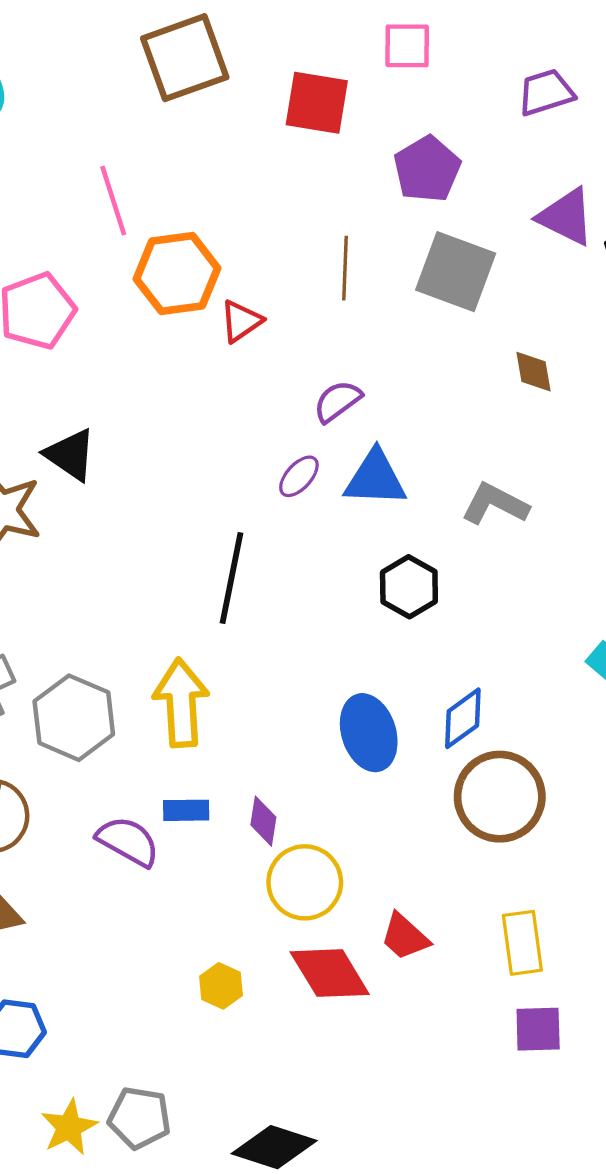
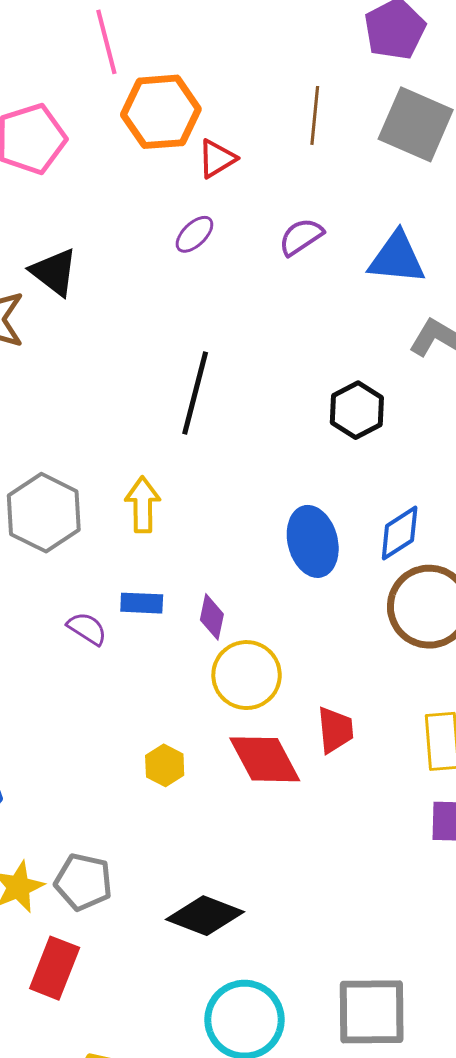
purple ellipse: (299, 476) -> (194, 234), moved
blue triangle: (375, 478) -> (397, 258), moved
yellow arrow: (181, 703) -> (143, 505), size x0.7
purple semicircle: (128, 841) -> (87, 629), size x0.7
red trapezoid: (405, 937) -> (335, 730), turned -141

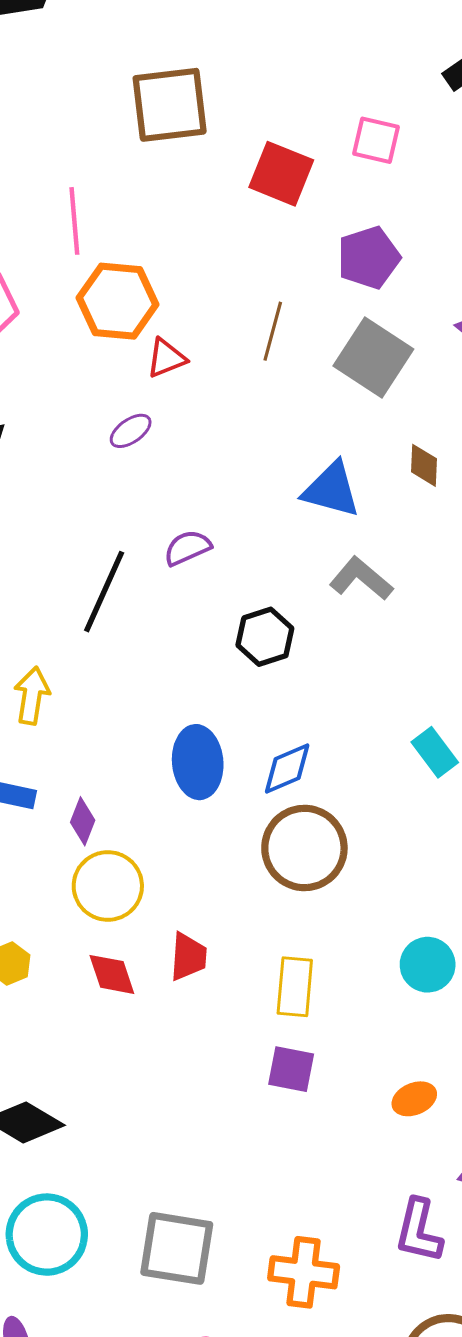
purple semicircle: (301, 237) -> (187, 548), moved
red diamond: (265, 759) -> (112, 974), size x0.7

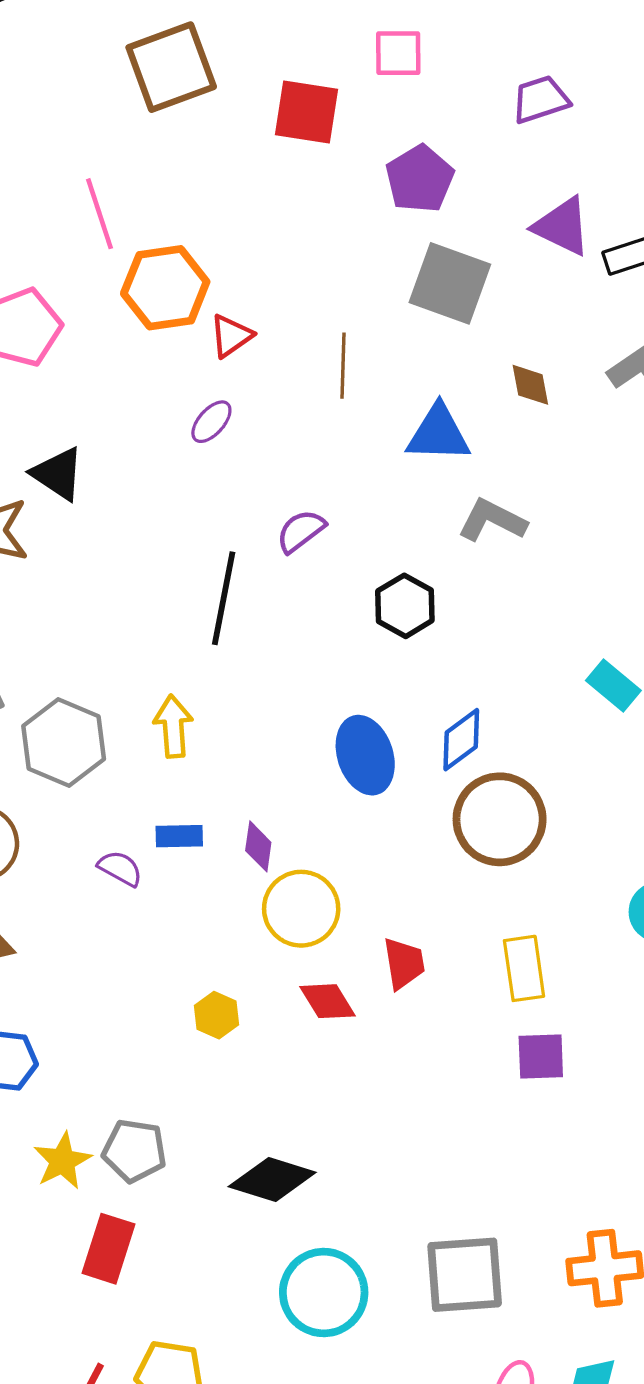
brown line: (273, 331) -> (343, 366), moved

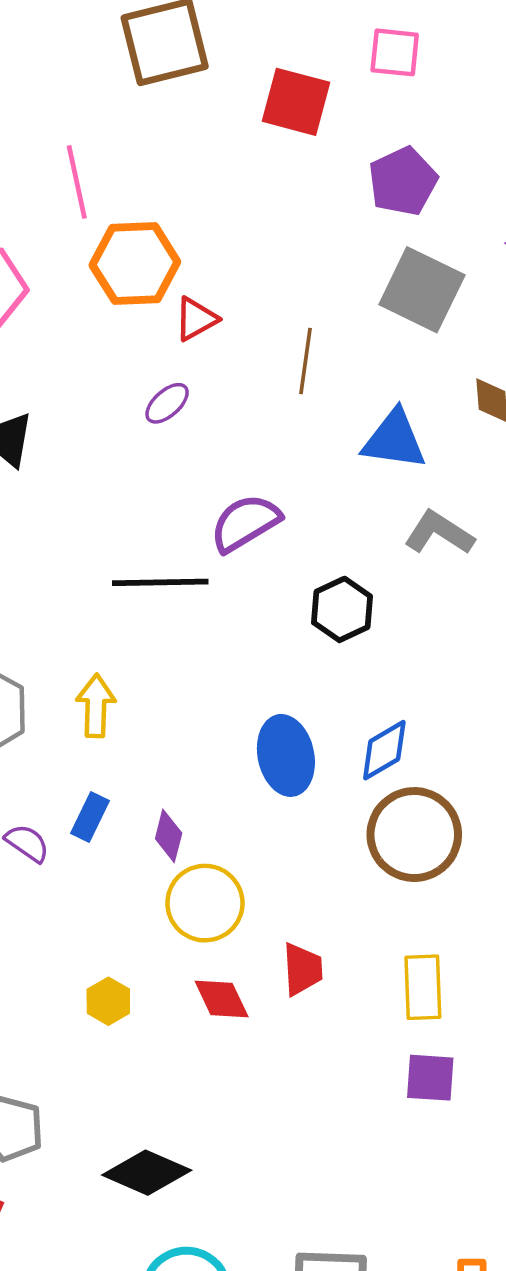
purple semicircle: (301, 531) -> (245, 523), size x1.4
black line: (224, 598) -> (160, 582), turned 72
blue rectangle: (179, 836) -> (90, 817), turned -69

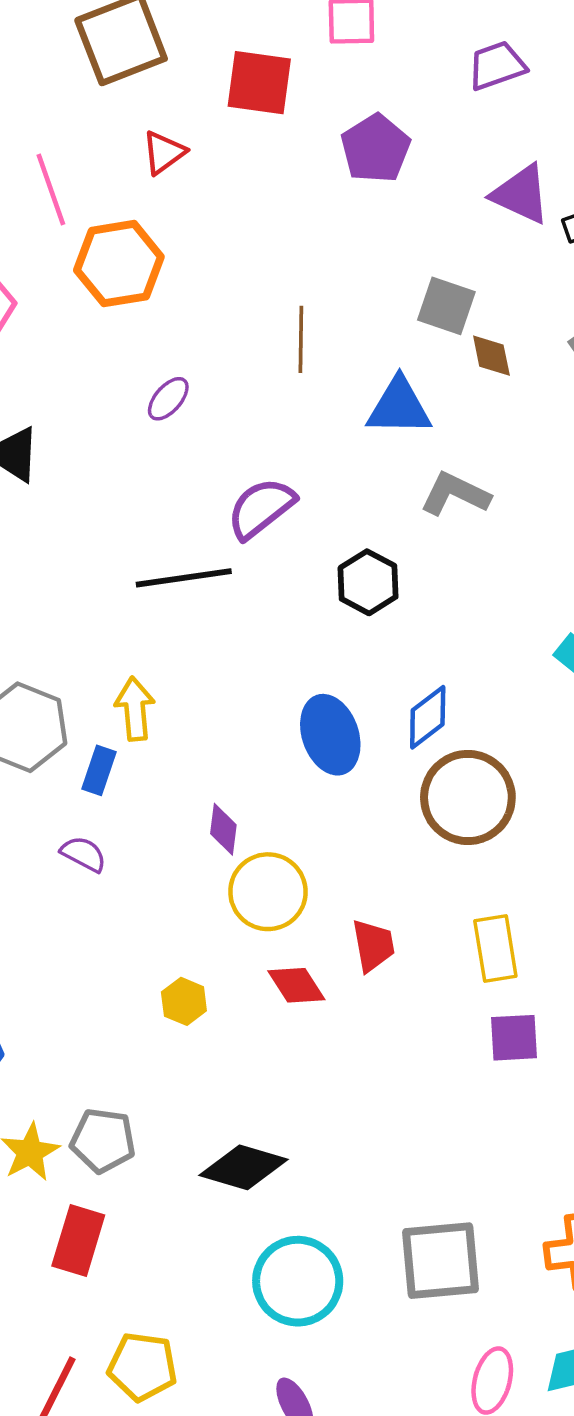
gray square: (422, 290) -> (446, 306), moved, size x0.7
red triangle: (196, 319) -> (164, 153), moved
blue rectangle: (90, 817) -> (99, 770), moved

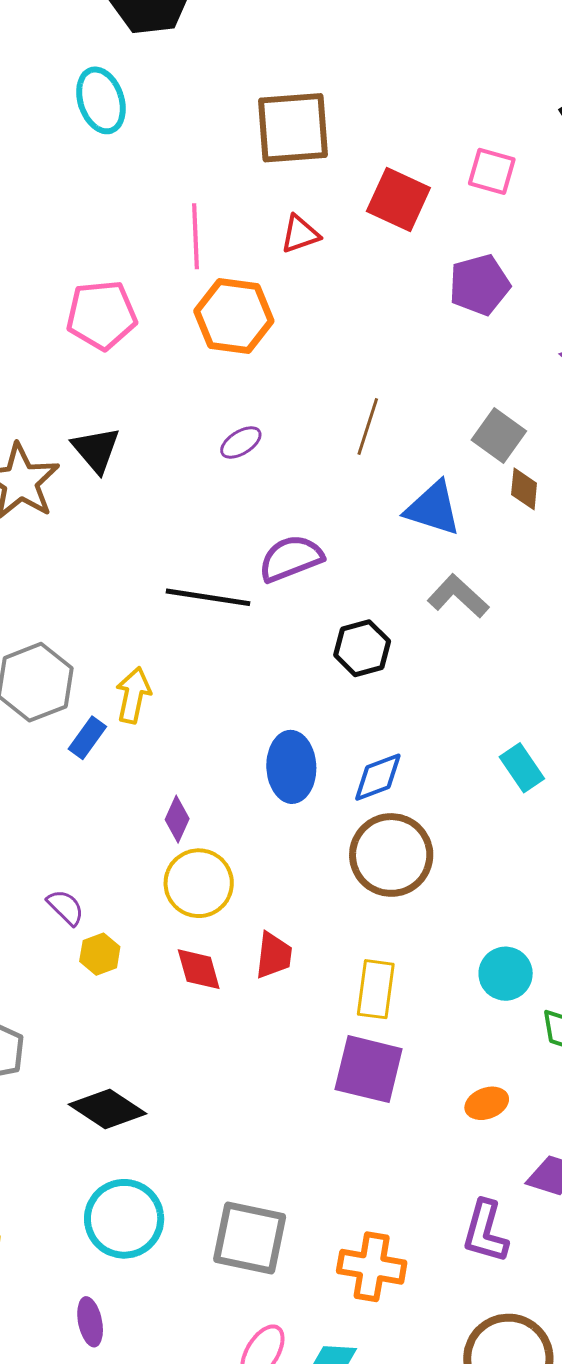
purple semicircle: (83, 854) -> (66, 907), moved
purple square: (514, 1038) -> (369, 1069), size x1.5

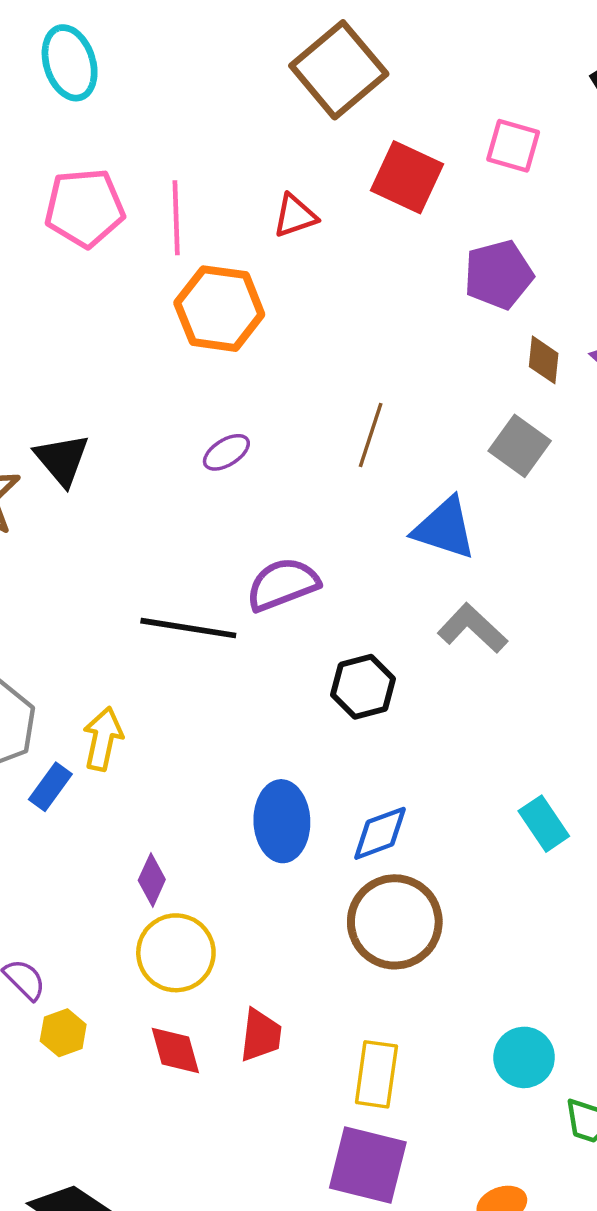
brown square: (293, 128) -> (339, 70), moved, turned -36
pink pentagon: (102, 315) -> (85, 208), moved
brown diamond: (524, 489) -> (544, 360), moved

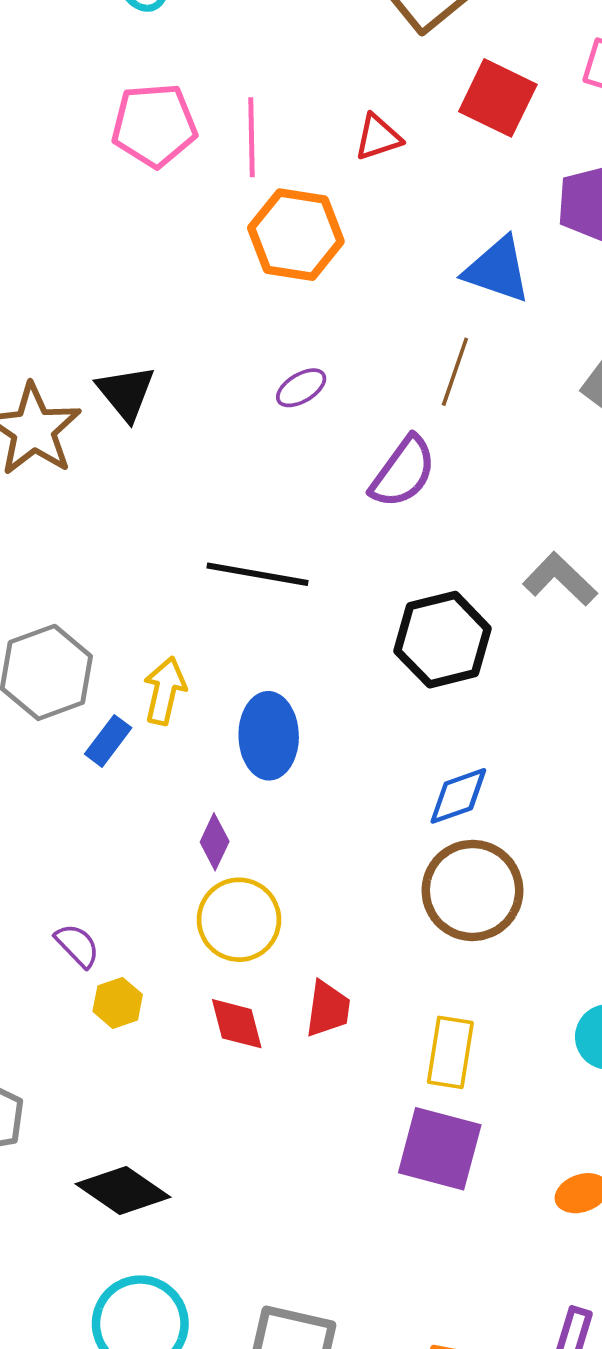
blue triangle: (444, 528) -> (497, 270), moved
purple semicircle: (283, 584) -> (403, 472), moved, turned 146
black hexagon: (363, 687) -> (443, 640), size x1.4
blue ellipse: (282, 821) -> (269, 736), moved

